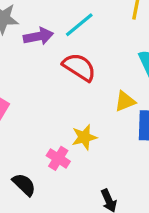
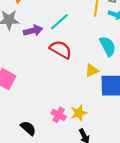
yellow star: (84, 137) -> (79, 113), moved
pink cross: (58, 158) -> (59, 115), moved

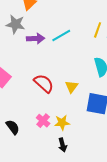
red semicircle: (61, 50) -> (44, 83), moved
yellow triangle: (92, 71) -> (72, 87), moved, turned -40

